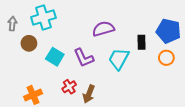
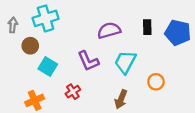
black rectangle: (142, 42) -> (147, 27), moved
cyan square: (55, 57) -> (48, 66), moved
orange circle: (166, 58) -> (156, 82), moved
brown arrow: (89, 94) -> (121, 99), moved

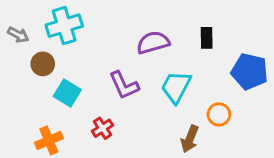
gray arrow: (13, 25) -> (18, 35), turned 112
blue pentagon: (178, 33) -> (250, 72), moved
brown arrow: (121, 99) -> (190, 139), moved

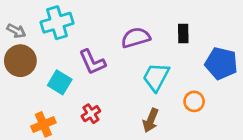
brown circle: (43, 64) -> (20, 61), moved, size x1.5
purple L-shape: (124, 85) -> (92, 62), moved
brown arrow: (190, 139) -> (151, 120), moved

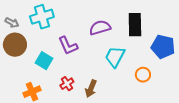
black rectangle: (183, 34) -> (135, 25), size x1.6
brown arrow: (151, 120) -> (91, 89), moved

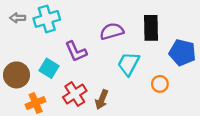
gray arrow: (12, 23) -> (18, 18), moved, turned 152
brown circle: (15, 45) -> (17, 75), moved
red cross: (67, 84) -> (75, 94), size x1.5

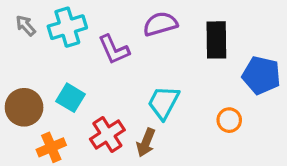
gray arrow: (18, 18) -> (26, 26), turned 48
purple semicircle: (112, 31) -> (160, 24), moved
purple L-shape: (76, 51) -> (114, 50), moved
cyan trapezoid: (129, 64) -> (163, 102), moved

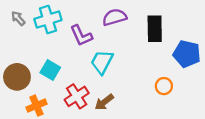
cyan trapezoid: (163, 102) -> (102, 62), moved
brown arrow: (146, 143) -> (104, 102), turned 30

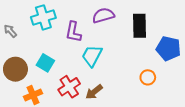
gray arrow: (18, 18) -> (10, 31), moved
purple L-shape: (81, 36) -> (73, 32), turned 35

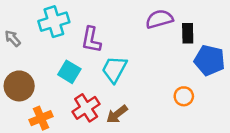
purple semicircle: (103, 15) -> (159, 19), moved
black rectangle: (140, 26) -> (188, 33), moved, size x0.7
cyan square: (45, 63) -> (69, 72), moved

